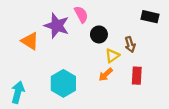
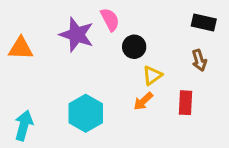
orange triangle: (30, 41) -> (21, 48), moved, turned -30
brown arrow: (130, 44) -> (199, 60), moved

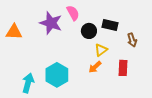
black rectangle: (204, 23) -> (110, 25), moved
cyan arrow: (24, 125) -> (28, 83), moved

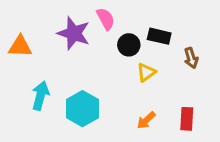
orange arrow: (95, 67) -> (146, 120), moved
red rectangle: (123, 68) -> (187, 119), moved
cyan arrow: (28, 83) -> (40, 96), moved

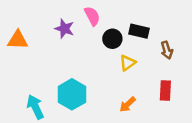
purple star: (74, 33) -> (64, 29), size x0.7
cyan arrow: (40, 96) -> (35, 107), moved, turned -40
red rectangle: (187, 119) -> (165, 91), moved

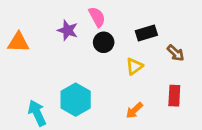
black rectangle: (139, 31) -> (146, 33), turned -30
black circle: (112, 39) -> (104, 42), moved
brown arrow: (167, 50) -> (176, 53), turned -30

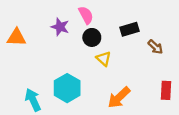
yellow triangle: (134, 66) -> (104, 59), moved, turned -42
red rectangle: (174, 96) -> (166, 90), moved
orange arrow: (134, 110) -> (119, 98), size x1.5

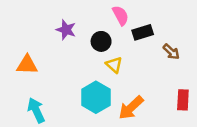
pink semicircle: (86, 15) -> (121, 15), moved
orange triangle: (16, 37) -> (27, 65), moved
cyan hexagon: (67, 88) -> (96, 97), moved

